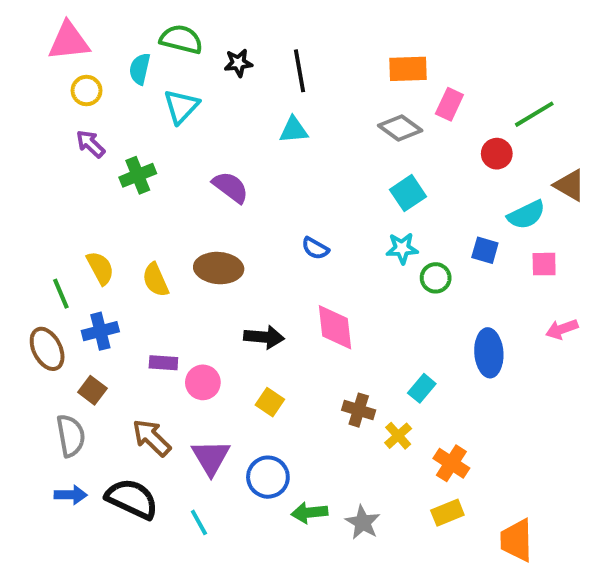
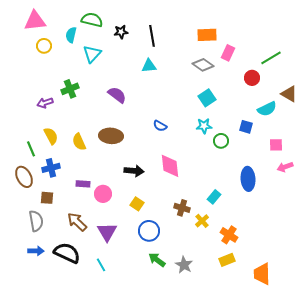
purple arrow: (90, 144) -> (45, 103), moved, turned -63
pink square: (544, 264) -> (276, 145), moved
brown square: (92, 390) -> (47, 198), turned -32
blue circle: (268, 477) -> (149, 231), moved
green arrow: (309, 513) -> (157, 260), turned 42

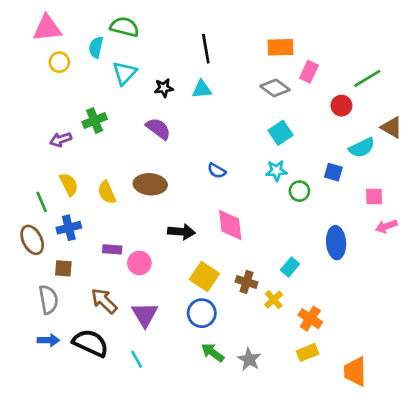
black star: (121, 32) -> (164, 88), moved
yellow square: (137, 204) -> (204, 277), moved, size x1.5

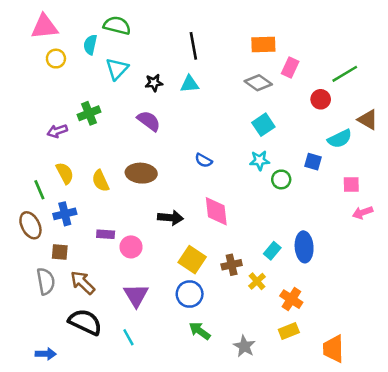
blue ellipse: (336, 243) -> (304, 247), moved
brown cross: (247, 282) -> (232, 265), turned -30
brown arrow: (104, 301) -> (83, 283), moved
blue arrow: (48, 340) -> (46, 354), moved
gray star: (249, 359) -> (244, 346), moved

